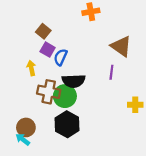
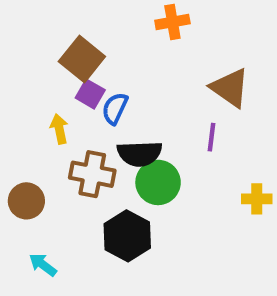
brown square: (43, 31) -> (82, 59), size x1.5
green circle: (65, 96) -> (158, 182), moved
brown circle: (26, 127) -> (26, 201), moved

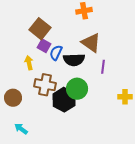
brown triangle: (230, 88) -> (91, 43), moved
black semicircle: (140, 154) -> (74, 60), moved
black hexagon: (127, 236) -> (64, 100), moved

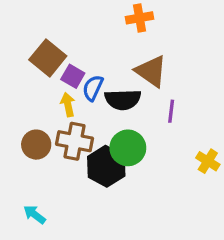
brown square: (40, 29) -> (48, 58), moved
yellow arrow: (29, 63) -> (68, 105), moved
yellow cross: (125, 97) -> (208, 161), turned 32
brown circle: (13, 98) -> (36, 145), moved

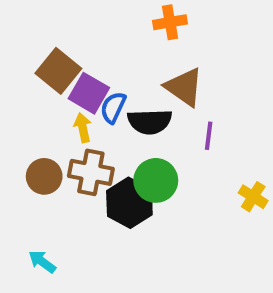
purple square: (73, 76) -> (89, 93), size x1.4

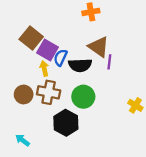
purple line: (209, 136) -> (109, 62), moved
black hexagon: (129, 203) -> (66, 123), moved

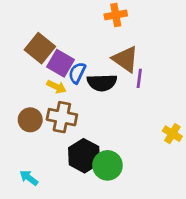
yellow arrow: (44, 68) -> (56, 87), turned 128
green circle: (83, 97) -> (107, 165), moved

